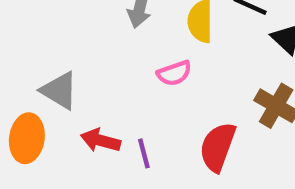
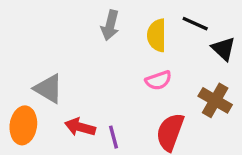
pink semicircle: (174, 73) -> (158, 80), moved

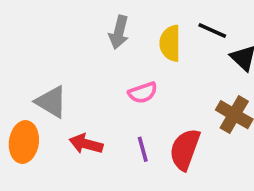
pink semicircle: (158, 80) -> (143, 93), moved
purple line: (113, 137) -> (143, 149), moved

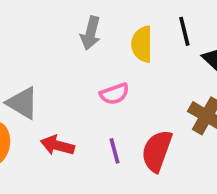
black line: (212, 30) -> (184, 31), turned 52

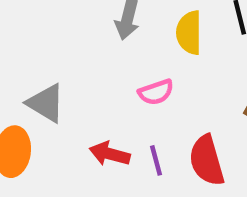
red arrow: (57, 145) -> (110, 154), moved
red semicircle: (157, 151) -> (207, 160), turned -36

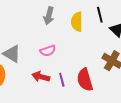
pink semicircle: (156, 92) -> (48, 51), moved

